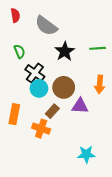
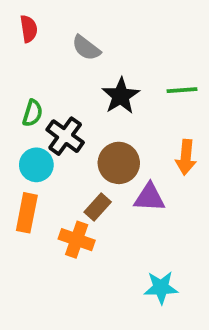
gray semicircle: (46, 26) -> (86, 48), size x0.7
green semicircle: (19, 51) -> (33, 113), moved, turned 40
cyan circle: (39, 88) -> (36, 165), moved

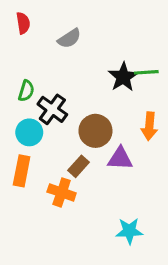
gray semicircle: (86, 48) -> (69, 38), turned -70
black star: (121, 96) -> (123, 77), moved

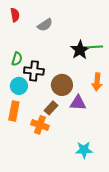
black cross: (52, 109) -> (34, 71), turned -30

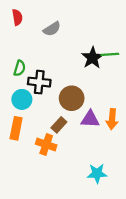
orange arrow: (97, 82) -> (112, 119), moved

